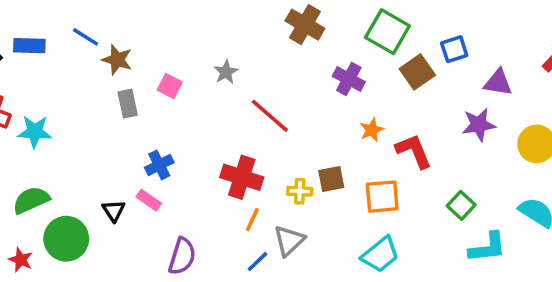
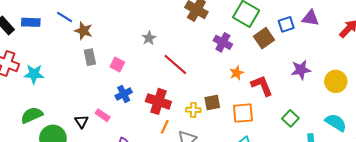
purple triangle: (498, 82) -> (310, 18), moved
pink square: (170, 86) -> (117, 65), moved
blue cross: (159, 165) -> (124, 94), moved

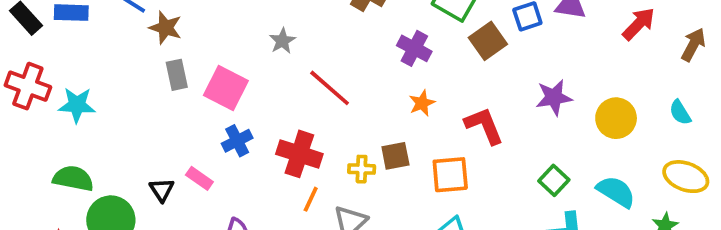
pink square: (117, 65) -> (226, 88), size x1.6
orange star: (237, 73) -> (422, 103), moved
green semicircle: (32, 115) -> (73, 178), turned 35
green square: (290, 118) -> (554, 180), moved

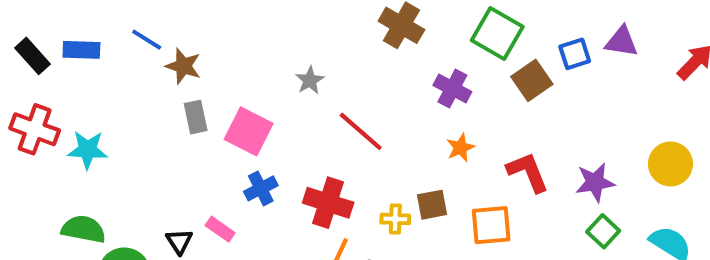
purple star: (554, 97) -> (595, 182), moved

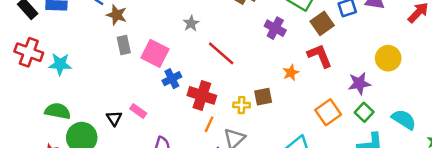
orange star: (461, 148) -> (291, 73), moved
yellow circle: (670, 164) -> (388, 58), moved
red L-shape: (528, 172) -> (320, 56), moved
blue cross: (261, 188) -> (172, 79), moved
orange square: (491, 225) -> (328, 112), moved, turned -30

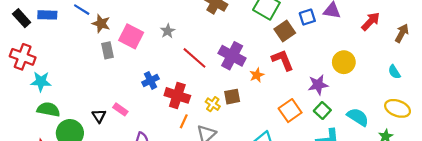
purple cross: (275, 28) -> (232, 56), moved, size x1.4
pink square: (155, 53) -> (131, 36), moved
cyan star: (60, 64) -> (41, 82), moved
yellow cross: (242, 105) -> (213, 104), turned 32

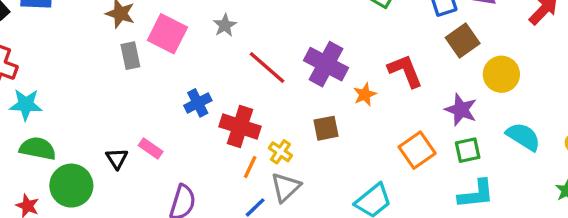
brown square: (285, 31) -> (463, 41), moved
purple star: (318, 85) -> (461, 110), turned 30
yellow cross: (213, 104) -> (280, 152), moved
green square: (322, 111) -> (468, 150), turned 35
cyan semicircle: (358, 117) -> (523, 137), moved

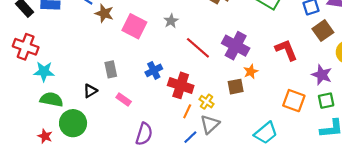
gray rectangle: (130, 56) -> (111, 69), moved
orange star: (365, 94) -> (251, 71), moved
orange square: (417, 150) -> (294, 101), turned -35
black triangle: (117, 159) -> (90, 91), moved, turned 32

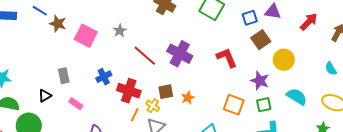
orange star: (251, 71) -> (188, 98), moved
brown square: (236, 87) -> (166, 92), moved

